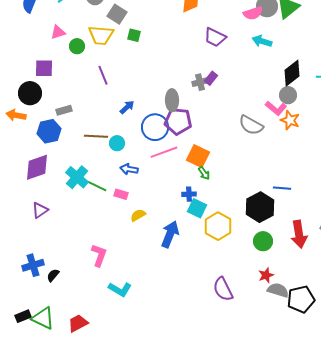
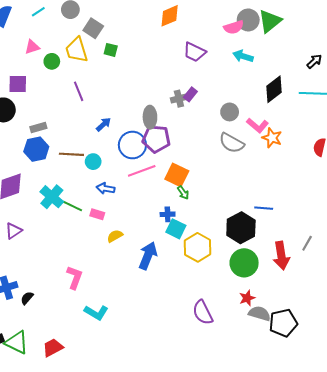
yellow trapezoid: (101, 35) -> (77, 50), turned 68
gray circle: (288, 95) -> (230, 112), moved
blue hexagon: (49, 131) -> (36, 149), moved
green circle: (263, 241) -> (244, 263), size x1.4

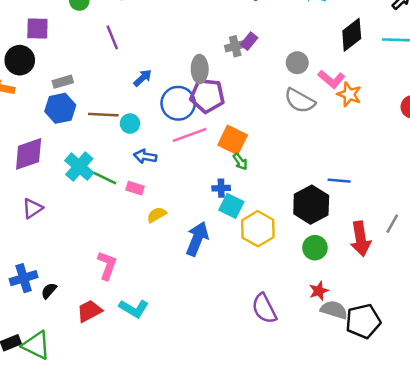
green circle: (244, 263) -> (315, 248), size x0.7
red trapezoid: (53, 348) -> (89, 311), moved

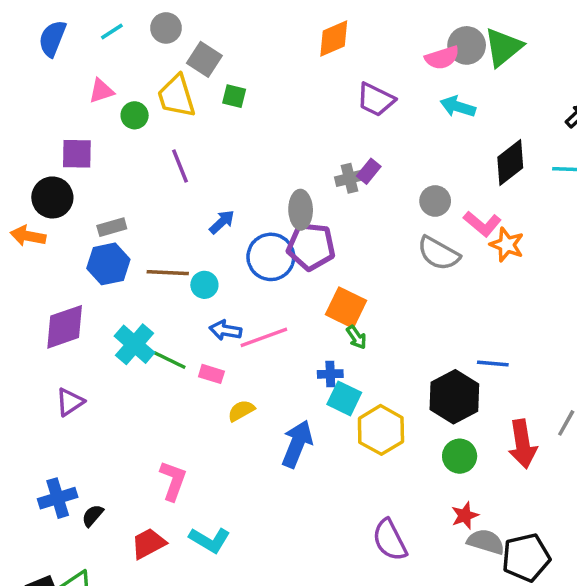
pink line: (190, 135) -> (264, 337), moved

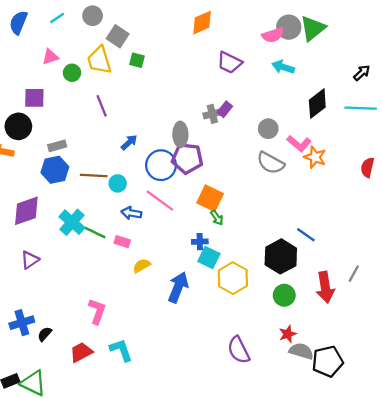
pink line: (264, 337) -> (160, 201), moved, turned 56
blue line: (493, 363) -> (306, 235), turned 30
cyan L-shape: (210, 540) -> (121, 350), turned -140

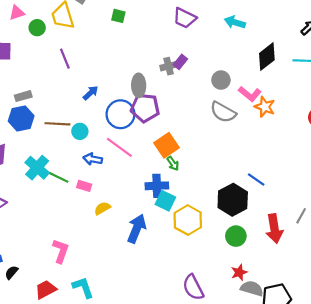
green square: (137, 60) -> (118, 16), moved
orange square: (210, 198) -> (166, 145), turned 30
blue cross: (200, 242) -> (157, 186), size x1.5

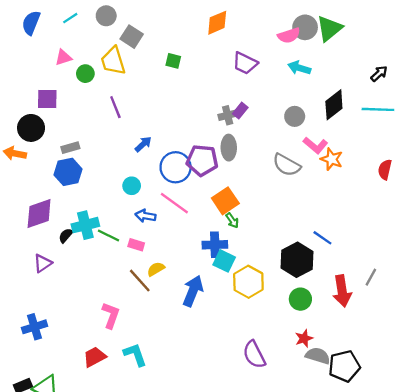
gray circle: (221, 80) -> (295, 116), moved
gray ellipse: (139, 85) -> (229, 148), moved
brown line: (57, 124) -> (140, 281), moved, turned 45
cyan cross: (37, 168) -> (85, 225), turned 35
black semicircle: (11, 272) -> (66, 235), moved

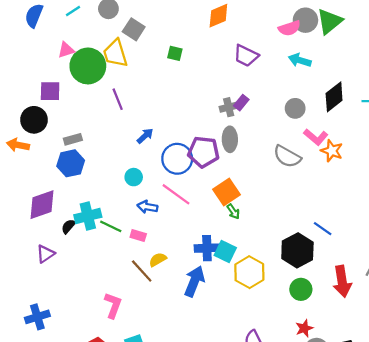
green circle: (85, 74) -> (88, 66), size x2.0
blue cross: (215, 245) -> (207, 248), moved

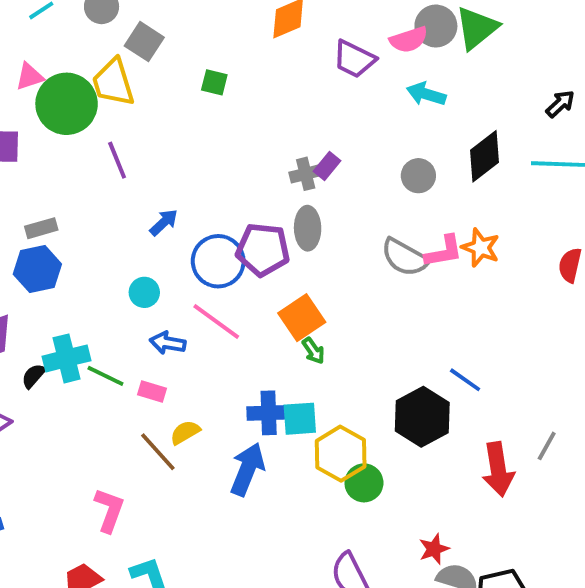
purple trapezoid: (246, 56) -> (354, 59), moved
pink L-shape: (316, 137) -> (444, 252), moved, turned -50
cyan square: (225, 252) -> (300, 419), turned -30
green circle: (301, 289) -> (364, 483), moved

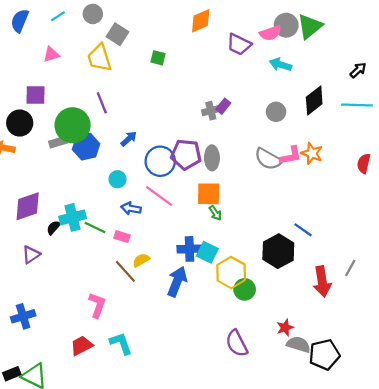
green circle: (67, 104) -> (73, 125), moved
gray ellipse: (308, 228) -> (212, 158), moved
blue hexagon: (37, 269) -> (86, 147), moved
orange square: (302, 318) -> (209, 194), turned 35
cyan square: (300, 419) -> (207, 252), turned 30

